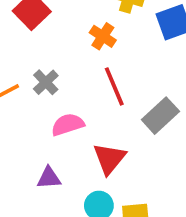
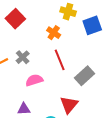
red triangle: (109, 159) -> (69, 105), moved

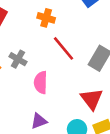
pink semicircle: (34, 80) -> (41, 82), turned -54

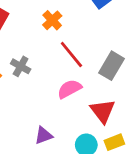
orange cross: (46, 18) -> (52, 20), turned 30
pink semicircle: (41, 82) -> (69, 89), moved, turned 60

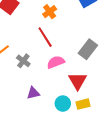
red line: (71, 54) -> (45, 37), moved
gray cross: (21, 66) -> (23, 61), moved

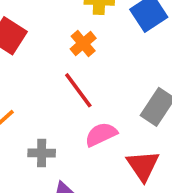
gray cross: (23, 61) -> (42, 153), moved, turned -32

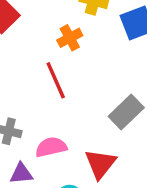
pink semicircle: (101, 134) -> (51, 147), moved

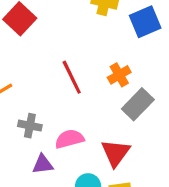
orange cross: (70, 38) -> (119, 75), moved

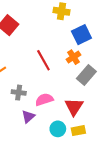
blue square: (145, 22) -> (81, 35), moved
purple triangle: (43, 164) -> (28, 117), turned -32

